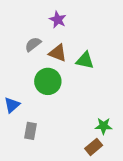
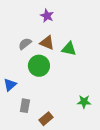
gray semicircle: (33, 44) -> (25, 44), moved
brown rectangle: (94, 147) -> (46, 119), moved

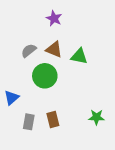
brown rectangle: (46, 119) -> (53, 120), moved, turned -64

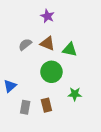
green circle: (45, 76) -> (51, 72), moved
green star: (97, 117) -> (75, 94), moved

